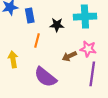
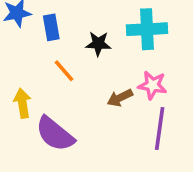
orange line: (37, 41) -> (64, 71), turned -56
purple semicircle: (45, 77) -> (55, 134), moved

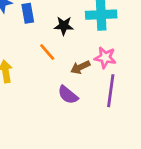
orange line: (64, 71) -> (47, 52), moved
purple semicircle: (55, 134) -> (68, 95), moved, size x0.7

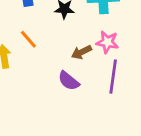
orange line: (47, 52) -> (28, 39), moved

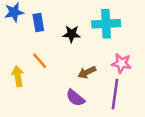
pink star: (107, 42) -> (121, 63), moved

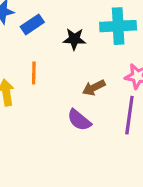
blue rectangle: (38, 22) -> (32, 24), turned 66
orange line: (40, 61) -> (34, 73), turned 42

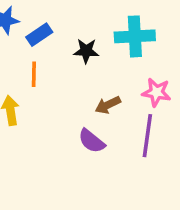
orange line: (34, 73) -> (34, 74), moved

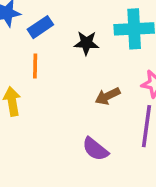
purple semicircle: (92, 141) -> (95, 149), moved

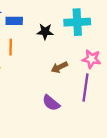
blue rectangle: (40, 27) -> (14, 21), turned 35

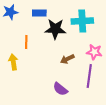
blue rectangle: (14, 21) -> (39, 13), moved
black star: (45, 32) -> (55, 29), size x1.5

